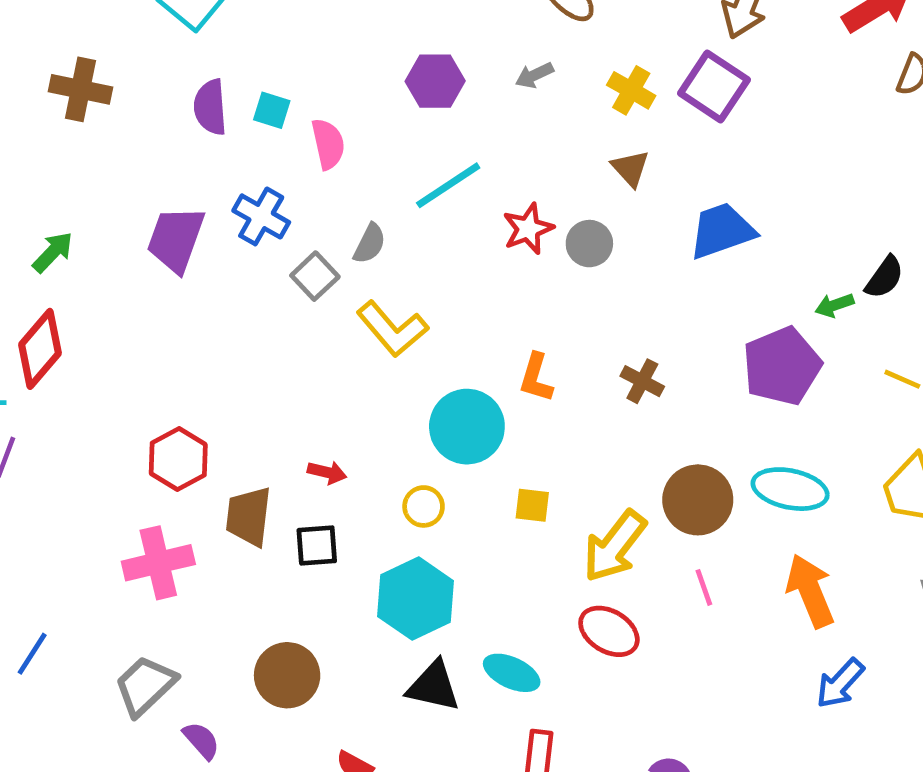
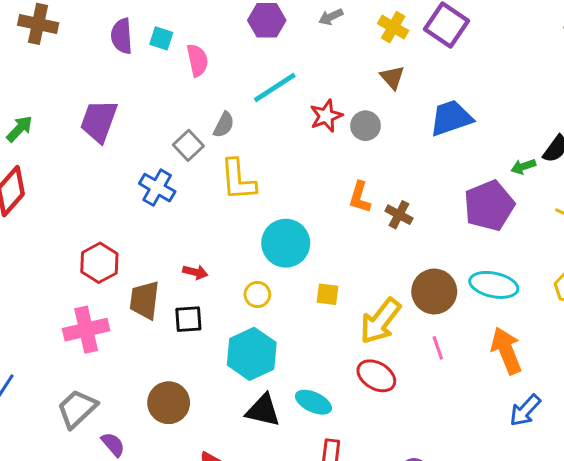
blue cross: (261, 216) -> (157, 188), moved
yellow L-shape: (392, 329) -> (238, 180), turned 36
orange L-shape: (536, 378) -> (360, 197), moved

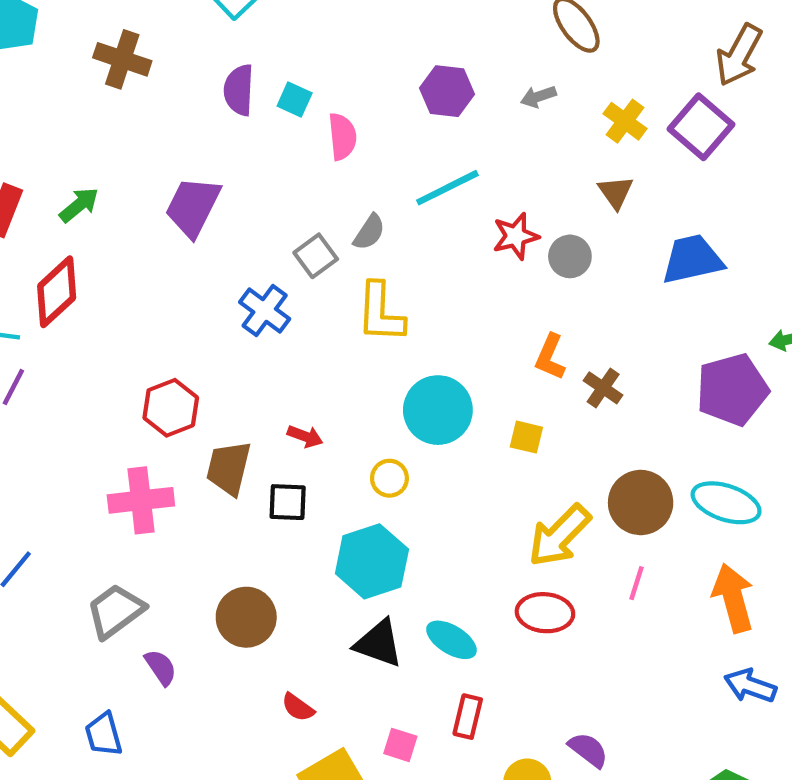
yellow square: (327, 294) -> (526, 437), moved
pink line: (438, 348) -> (637, 583), turned 30
red ellipse: (376, 376) -> (545, 613), turned -33
blue arrow: (525, 410) -> (750, 686), turned 60

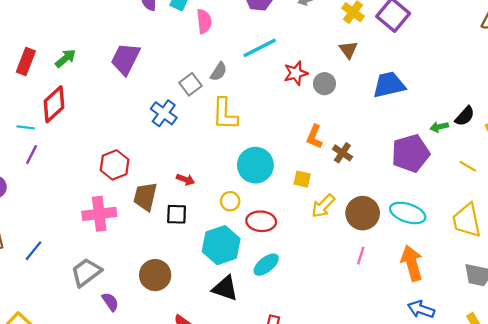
yellow arrow: (559, 536) -> (323, 206), moved, size x0.7
red ellipse: (545, 613) -> (261, 221), moved
cyan ellipse: (451, 640) -> (266, 265), moved, turned -70

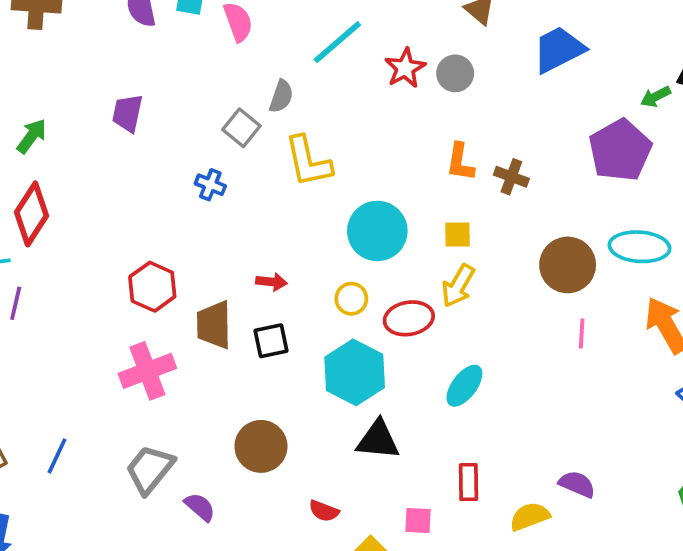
purple trapezoid: (125, 59) -> (128, 113), size x0.7
blue cross: (164, 113) -> (210, 185), size x0.7
yellow arrow: (323, 206) -> (458, 286), moved
cyan ellipse: (266, 265) -> (464, 386), moved

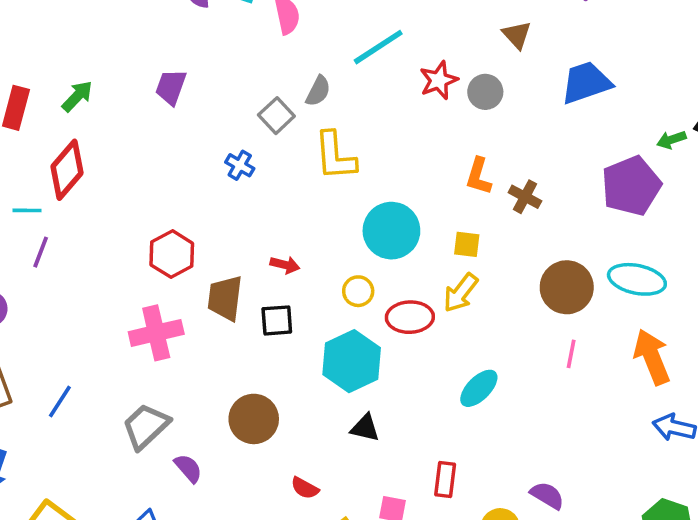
cyan ellipse: (464, 386) -> (479, 388), moved
black triangle: (378, 440) -> (365, 428), size x0.7

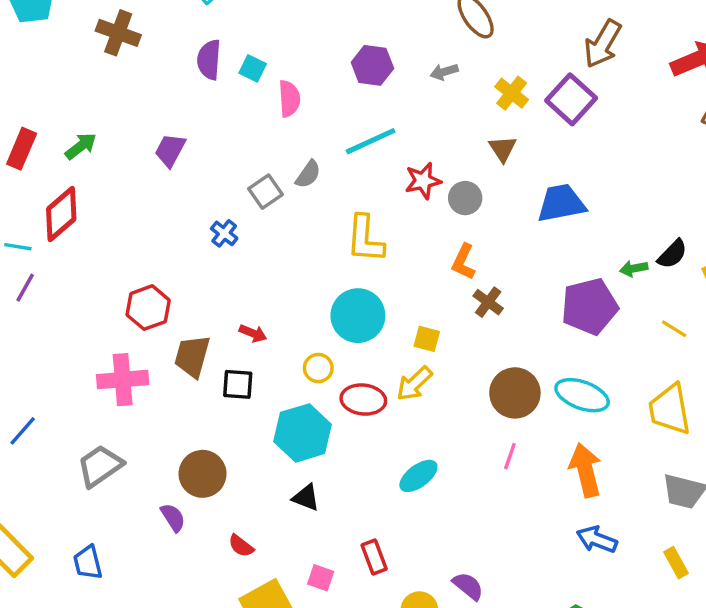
yellow L-shape: (335, 156) -> (365, 239), moved
orange L-shape: (479, 176) -> (464, 262), moved
purple semicircle: (188, 468) -> (173, 517), moved
red rectangle: (445, 479) -> (374, 557), turned -36

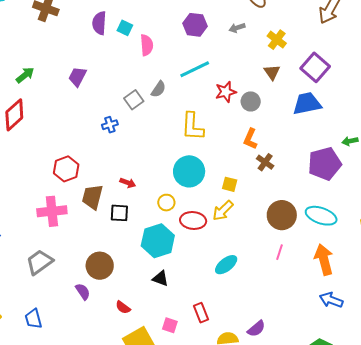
purple square: (571, 99) -> (315, 67), moved
blue cross: (224, 233) -> (110, 125), turned 35
purple semicircle: (468, 586) -> (256, 329), turned 102

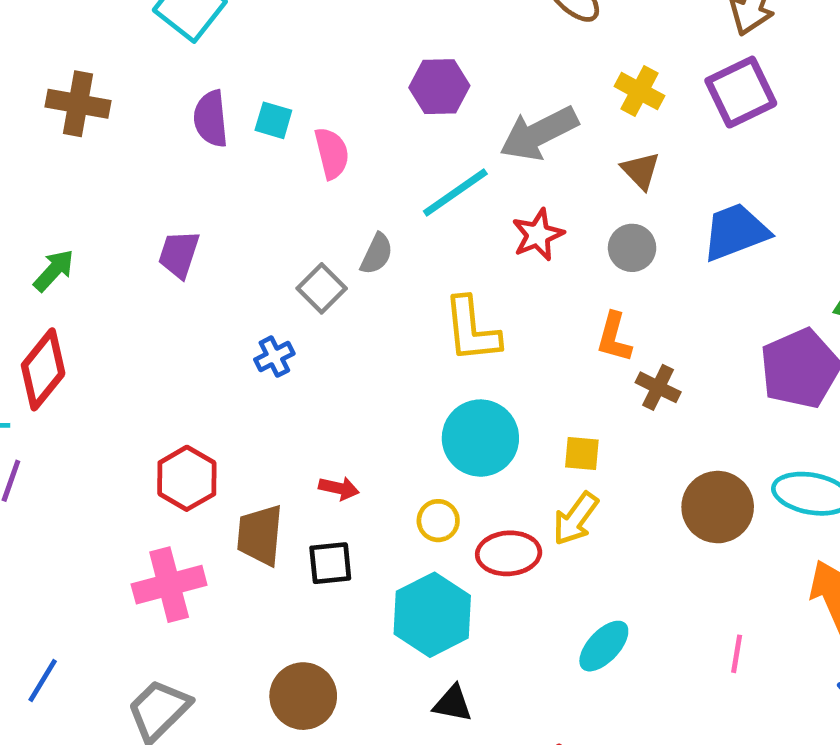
gray arrow: (237, 28) -> (539, 133), moved, size x2.0
purple square: (315, 67) -> (741, 92), moved, turned 32
gray circle: (251, 101) -> (632, 248), moved
pink line: (279, 252) -> (737, 654), moved

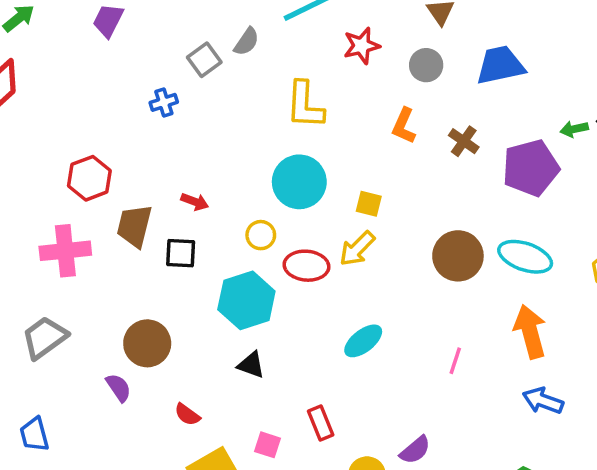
brown cross: (658, 387) -> (464, 141), moved

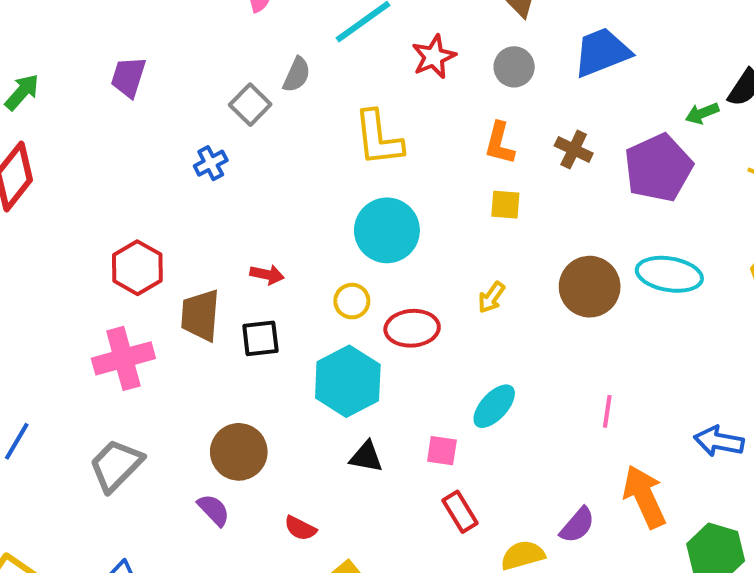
yellow square: (369, 204) -> (505, 205), moved
yellow arrow: (357, 249) -> (491, 297), moved, size x0.7
orange arrow: (530, 332) -> (644, 497), moved
pink square: (268, 445) -> (442, 451), moved

